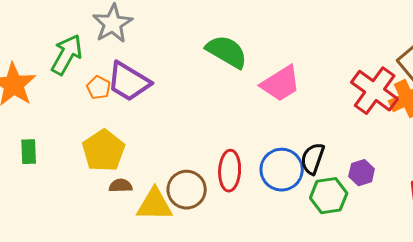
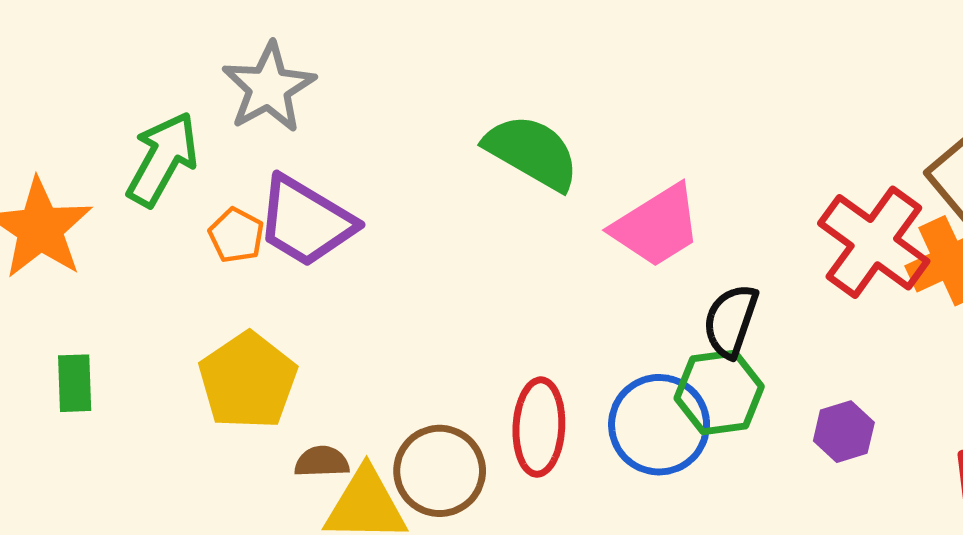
black semicircle: (313, 159) -> (731, 321), moved
brown semicircle: (121, 186) -> (322, 462), moved
green hexagon: (329, 196) -> (719, 392), moved

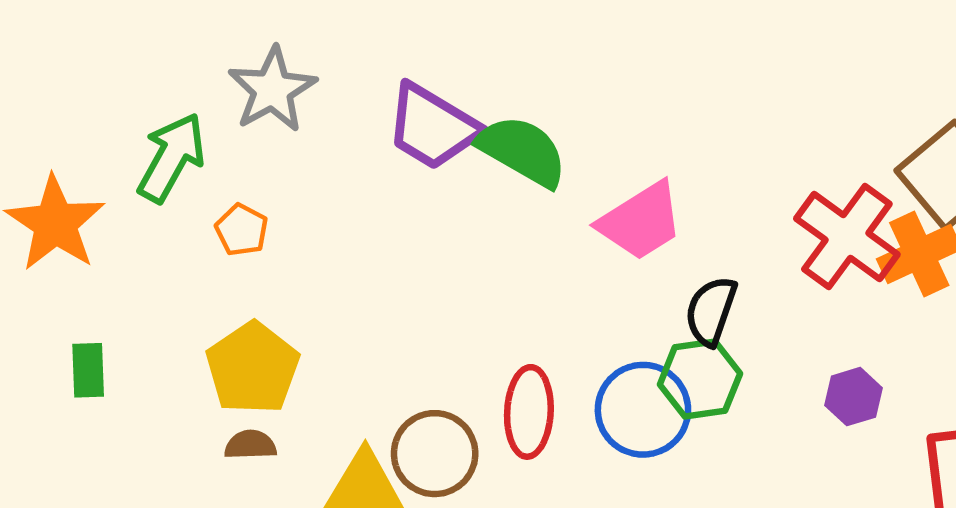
purple trapezoid: (306, 221) -> (432, 127), moved
purple hexagon: (844, 432) -> (853, 397), moved
brown semicircle: (322, 462) -> (250, 445), moved

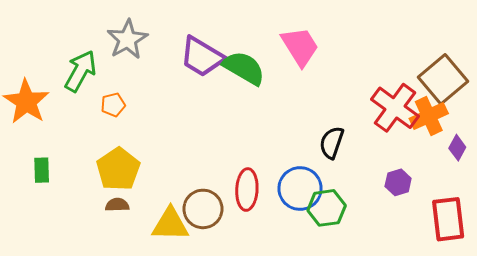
pink trapezoid: (641, 221) -> (300, 47), moved, turned -90
orange pentagon: (242, 230) -> (113, 105), turned 30
green hexagon: (700, 379) -> (327, 208), moved

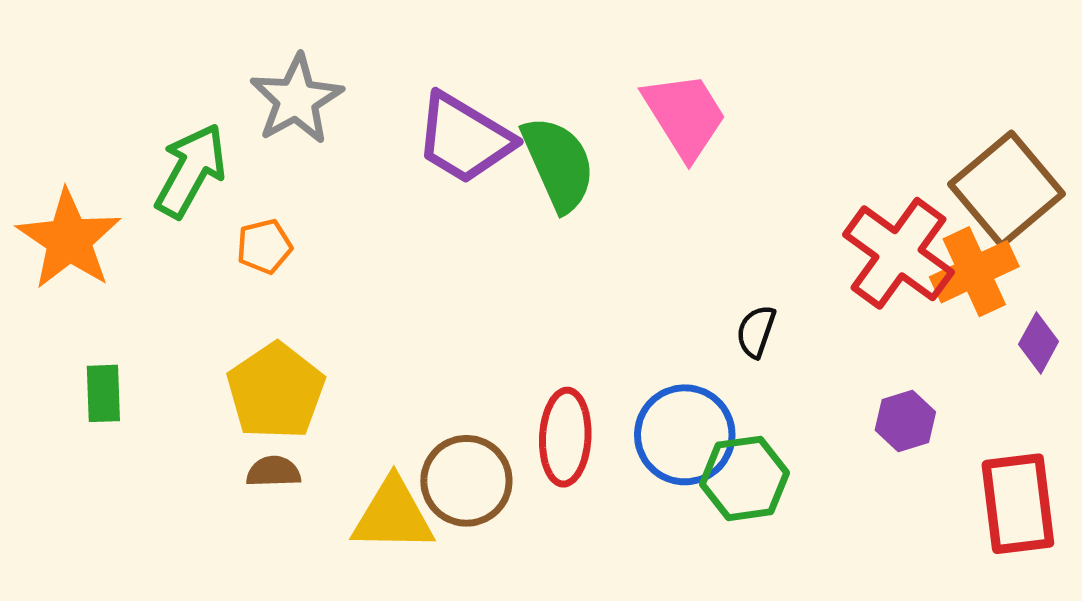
green semicircle: (244, 68) -> (558, 164), turned 36
black semicircle: (332, 143) -> (756, 331), size x0.7

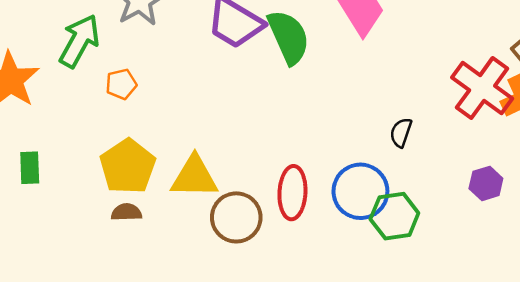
yellow triangle: (393, 515) -> (194, 177), moved

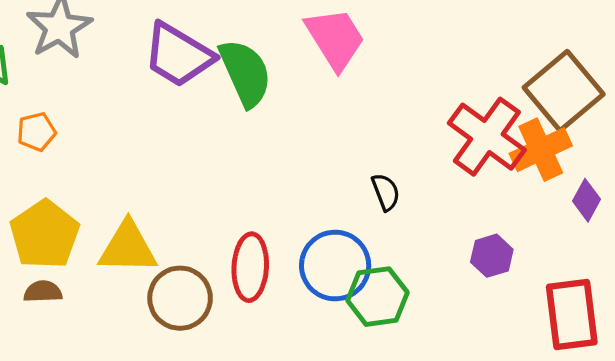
black semicircle: (401, 132) -> (386, 192), turned 140

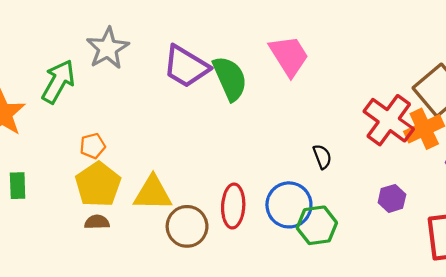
orange pentagon: (36, 132) -> (93, 146), moved

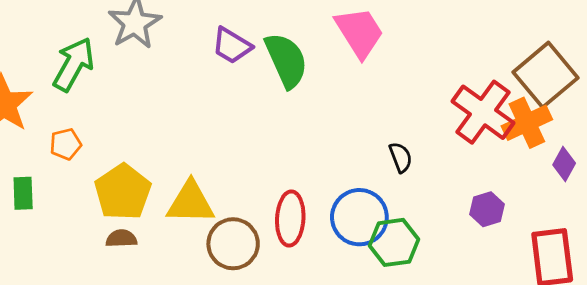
purple trapezoid: (186, 67) -> (232, 46), size x0.7
orange pentagon: (93, 146) -> (66, 144), moved

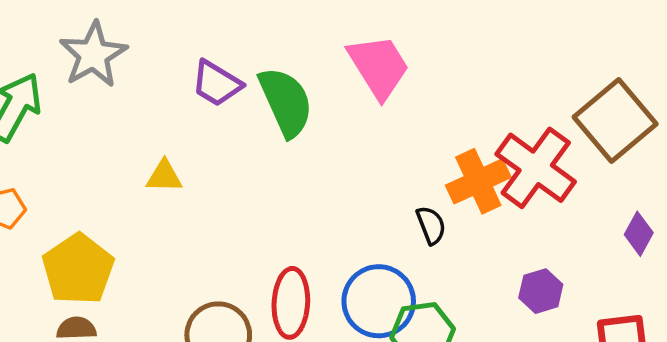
orange cross: (527, 123) -> (478, 181), moved
yellow triangle: (191, 203) -> (164, 176), moved, size x0.6

